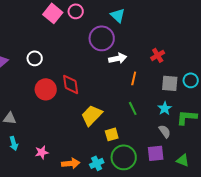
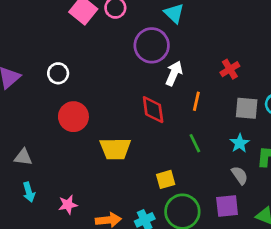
white arrow: (118, 58) -> (174, 73), turned -54
red diamond: (71, 84) -> (153, 110), moved
yellow trapezoid: (92, 115) -> (115, 149), moved, turned -135

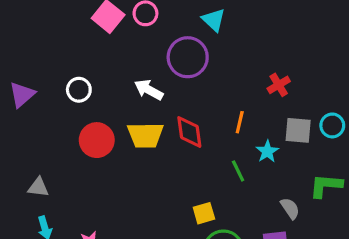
white arrow: (174, 73) -> (149, 90), moved, turned -85
cyan star: (240, 143) -> (267, 151), moved
yellow trapezoid: (115, 149) -> (145, 135), moved

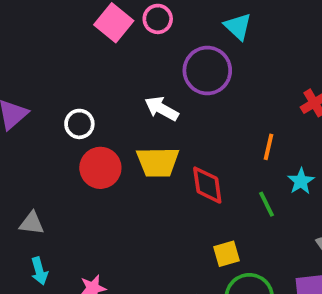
white circle: (79, 90) -> (79, 124), moved
red diamond: (189, 132) -> (207, 185), moved

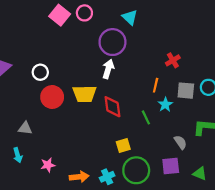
white arrow: (161, 109) -> (108, 69), moved, turned 78
orange line: (268, 147) -> (156, 85), moved
gray triangle: (32, 223) -> (25, 128), moved

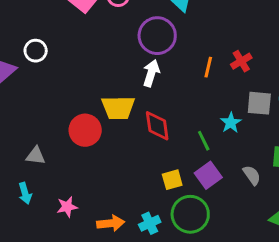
white circle: (40, 72) -> (36, 51), moved
orange line: (156, 85) -> (208, 67), moved
red circle: (52, 97) -> (85, 130), moved
purple square: (171, 166) -> (208, 175), moved, turned -30

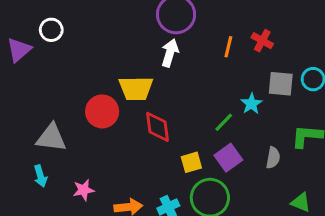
red cross: (241, 61) -> (262, 41), turned -30
red diamond: (157, 126) -> (158, 127), moved
green line: (204, 141) -> (224, 122), turned 70
gray triangle: (36, 156) -> (51, 138), size x1.5
gray semicircle: (252, 175) -> (273, 158), turned 45

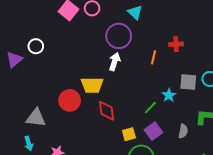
red cross: (262, 41) -> (176, 44), moved, turned -32

